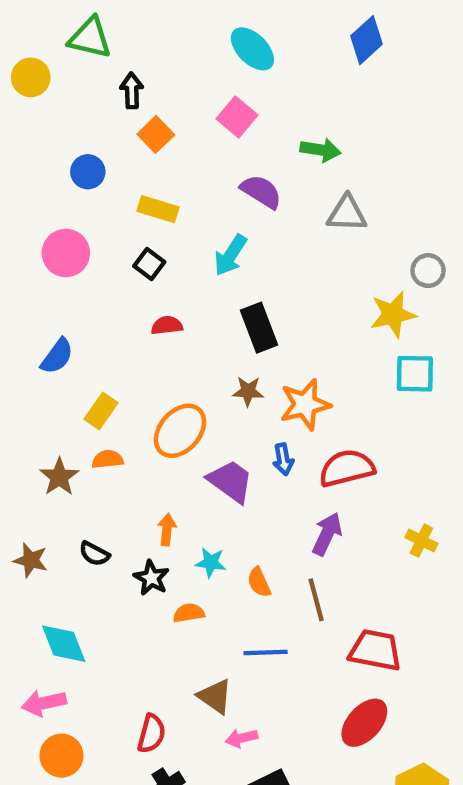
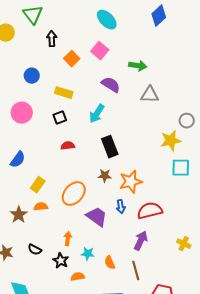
green triangle: (90, 38) -> (33, 15), turned 40
orange square: (156, 134) -> (72, 59), moved
black square: (149, 264) -> (60, 118), turned 32

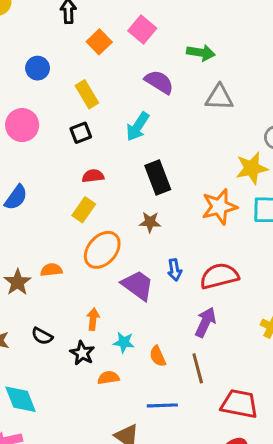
yellow rectangle: (64, 93) -> (87, 94), turned 42
orange star: (131, 182) -> (219, 207), moved
yellow rectangle: (38, 185) -> (84, 210), moved

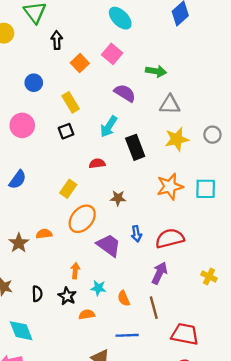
yellow star: (252, 168) -> (177, 139), moved
red semicircle: (93, 176) -> (97, 163), moved
black rectangle: (158, 177) -> (135, 147), moved
black semicircle: (42, 336) -> (37, 294), moved, turned -119

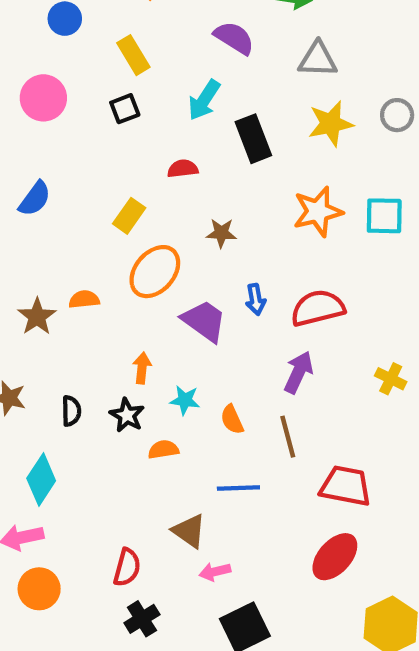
cyan diamond: (21, 331) -> (41, 479), turned 55

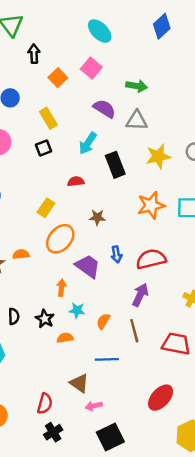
gray triangle: (318, 59) -> (137, 121), moved
orange arrow: (142, 368) -> (61, 288), moved
orange semicircle: (232, 419) -> (103, 321), turned 56
red trapezoid: (346, 486) -> (176, 344), moved

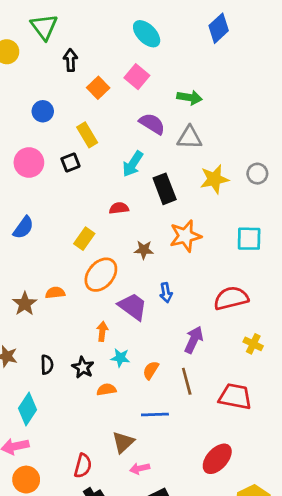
black square: (44, 148) -> (70, 163), moved
orange star: (151, 205) -> (185, 236), moved
red semicircle: (151, 259) -> (231, 298), moved
brown triangle: (79, 383) -> (123, 442), turned 42

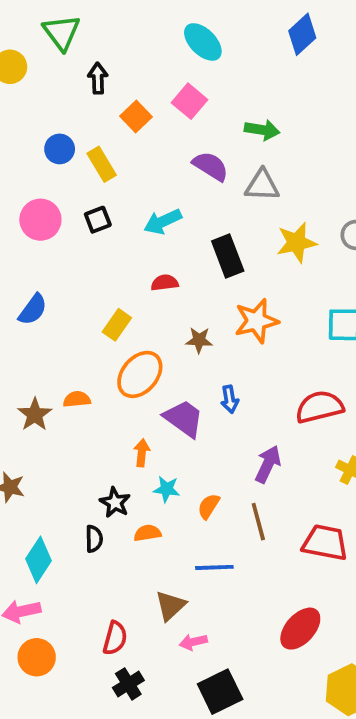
yellow rectangle: (87, 135) -> (102, 164), moved
cyan arrow: (133, 164) -> (163, 222), moved, turned 32
black semicircle: (47, 365) -> (94, 539), moved

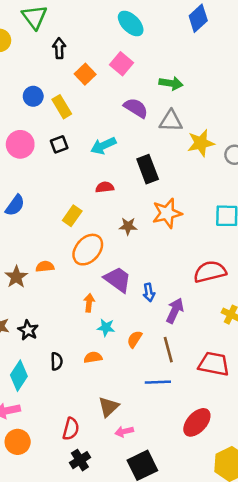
yellow star: (297, 243) -> (201, 143), moved
blue arrow: (230, 399) -> (149, 292), moved
black star: (115, 502) -> (28, 330), moved
blue line: (214, 567) -> (158, 382), moved

